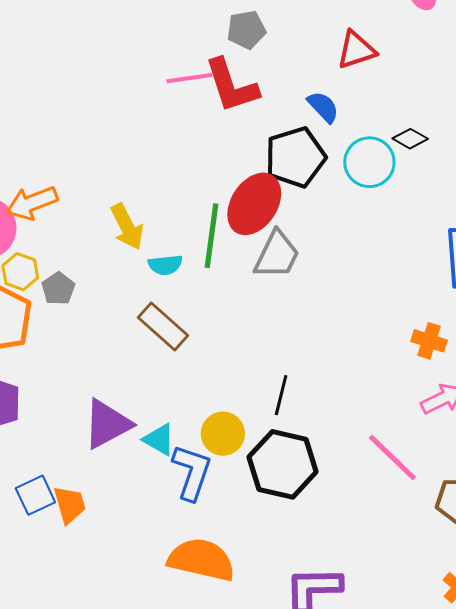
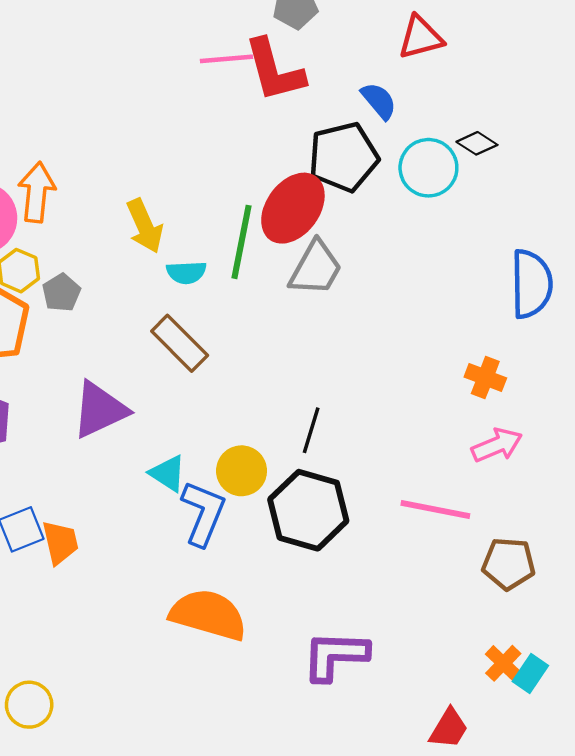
orange arrow: (32, 203) -> (37, 192), turned 114
purple triangle: (107, 424) -> (100, 410), moved
pink line: (392, 457) -> (435, 510), turned -36

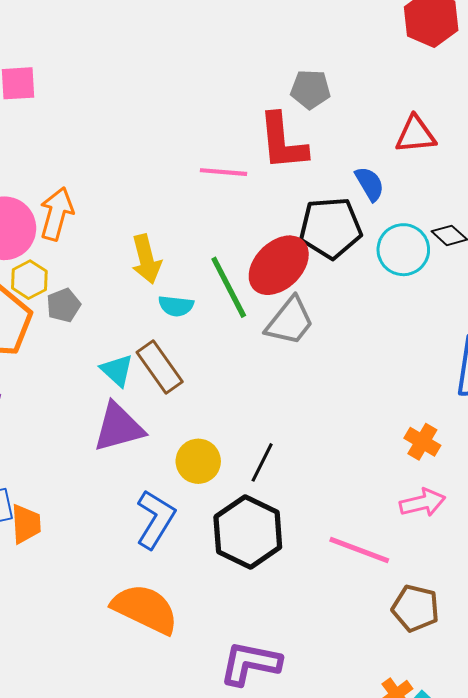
pink line: (226, 59) -> (223, 172), moved
green line: (241, 242) -> (229, 287), turned -48
purple triangle: (100, 410) -> (119, 427), moved
yellow circle: (242, 471) -> (198, 461), moved
cyan triangle: (168, 473) -> (117, 370), moved

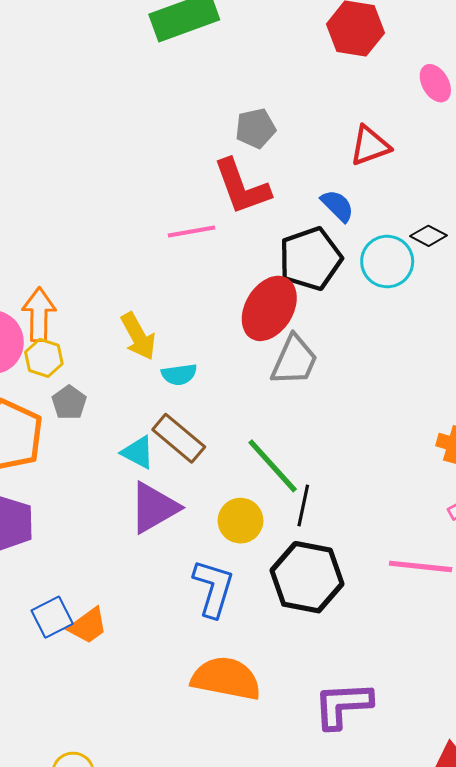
yellow hexagon: (29, 280) -> (44, 358), moved
green line: (229, 287) -> (273, 466), moved
orange trapezoid: (26, 524) -> (88, 626), turned 72

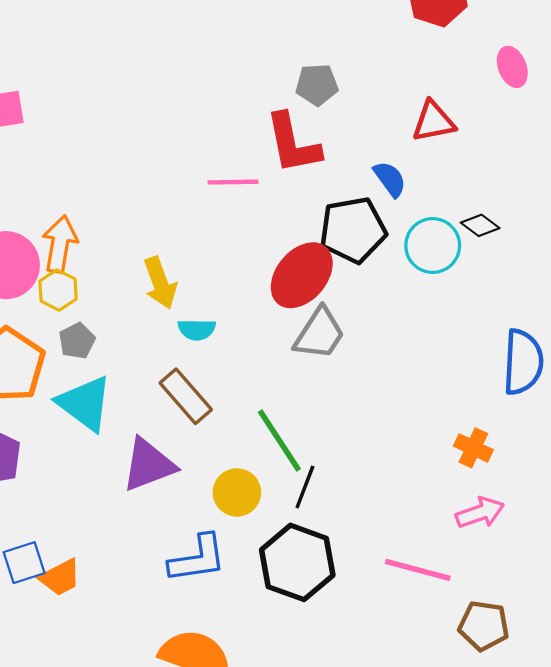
cyan triangle: (138, 452) -> (85, 403), moved, size x1.6
blue L-shape: (213, 588) -> (197, 559), turned 56

